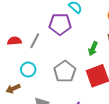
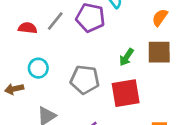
gray line: (35, 41) -> (55, 21), moved
gray pentagon: (65, 72) -> (85, 80), turned 30

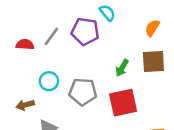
cyan circle: (38, 68) -> (49, 81), moved
brown arrow: (14, 89) -> (25, 105), moved

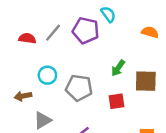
orange semicircle: (152, 28) -> (150, 32), turned 70
brown square: (153, 61) -> (146, 81), moved
red square: (123, 103) -> (116, 101), size x0.6

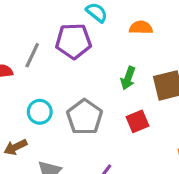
orange semicircle: (150, 32) -> (141, 28), moved
gray pentagon: (79, 88) -> (85, 117), turned -30

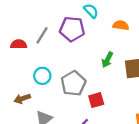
red square: (137, 121) -> (96, 100), moved

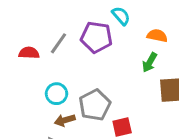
green arrow: (107, 60) -> (150, 62), moved
brown arrow: (22, 99) -> (65, 120), moved

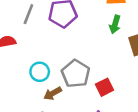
gray line: (58, 43) -> (28, 14), moved

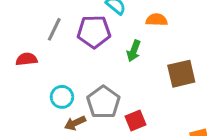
green arrow: (115, 24) -> (134, 51), moved

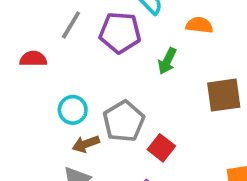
red square: (136, 120) -> (161, 148), turned -35

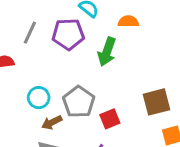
green arrow: (167, 61) -> (107, 52), size x1.4
brown square: (224, 95) -> (156, 102), moved
red square: (161, 148) -> (110, 119), turned 36

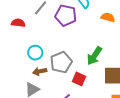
green arrow: (107, 52) -> (94, 56), moved
red square: (110, 119) -> (79, 79), turned 32

